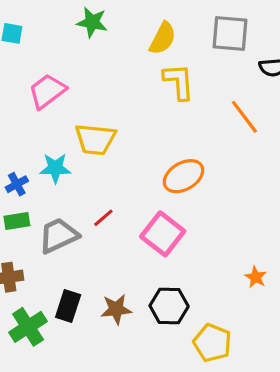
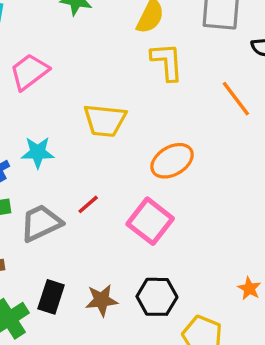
yellow trapezoid: (95, 139) -> (105, 120), moved
orange star: (256, 277) -> (249, 288), moved

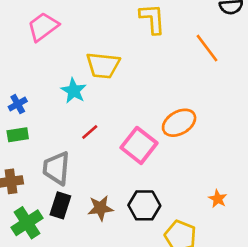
cyan star: (38, 152) -> (74, 91), moved, turned 30
orange ellipse: (172, 161) -> (179, 123), moved
gray trapezoid: (41, 223) -> (56, 168), moved, turned -60

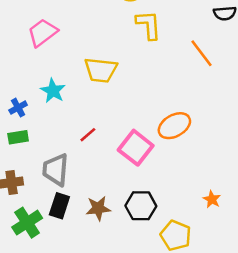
cyan star: (74, 91) -> (53, 91), moved

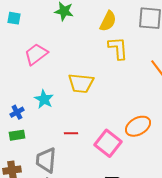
red line: (88, 135) -> (71, 133), turned 40

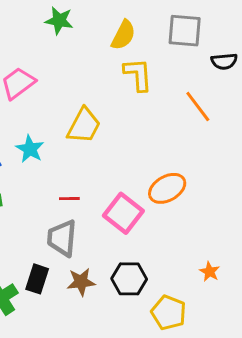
yellow trapezoid: (81, 83) -> (84, 126), turned -68
gray trapezoid: (46, 160) -> (62, 238), moved

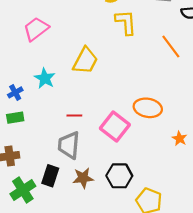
orange ellipse: (167, 188) -> (148, 108), turned 40
orange star: (210, 272) -> (180, 139), moved

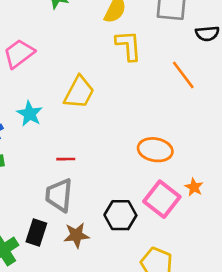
pink square: (115, 126) -> (162, 199), moved
black hexagon: (119, 176) -> (120, 215), moved

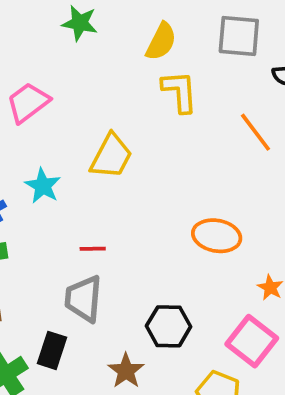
pink square: (162, 199) -> (252, 341), moved
brown star: (76, 235) -> (126, 371), moved, turned -30

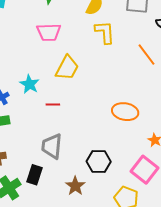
pink trapezoid: (28, 103) -> (49, 32), moved, turned -145
red line: (93, 249) -> (53, 104), moved

